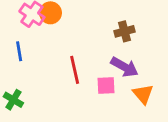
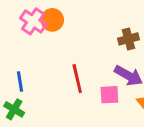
blue line: (19, 51) -> (20, 81), moved

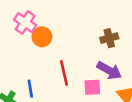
orange circle: (52, 20) -> (42, 37), moved
blue line: (20, 81) -> (30, 89), moved

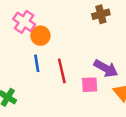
brown cross: (109, 38) -> (101, 14), moved
blue line: (30, 89) -> (37, 63), moved

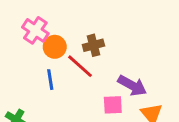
brown cross: (101, 14) -> (93, 45), moved
red line: (62, 71) -> (80, 66), moved, turned -35

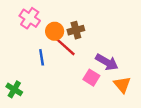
orange circle: (55, 47) -> (55, 31), moved
pink square: (113, 105) -> (91, 78), turned 35

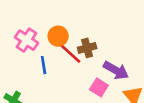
pink cross: (30, 18) -> (26, 40), moved
brown cross: (76, 30) -> (87, 48), moved

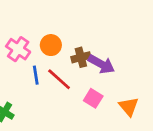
red line: (70, 53) -> (59, 79), moved
purple arrow: (116, 70) -> (101, 64), moved

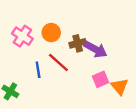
blue line: (36, 75) -> (38, 70), moved
pink square: (93, 98) -> (100, 79), moved, turned 35

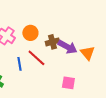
pink square: (100, 79) -> (68, 83), moved, turned 32
orange triangle: (120, 87) -> (87, 53), moved

